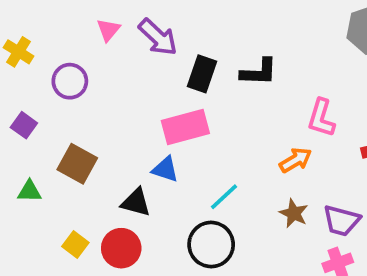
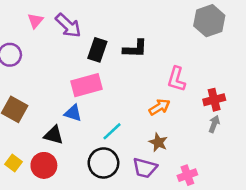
purple trapezoid: (341, 221) -> (145, 168), moved

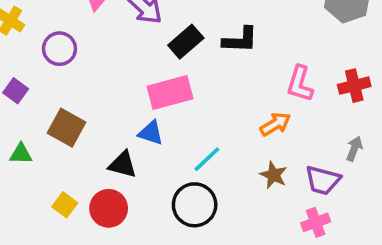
black rectangle: (97, 50) -> (186, 42), turned 30
red cross: (214, 100) -> (354, 86), moved
purple trapezoid: (145, 168) -> (323, 180), moved

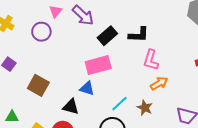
purple circle: (59, 49) -> (41, 32), moved
pink L-shape: (300, 84) -> (151, 60), moved
green triangle: (21, 154) -> (12, 117), moved
brown star: (274, 175) -> (145, 108), moved

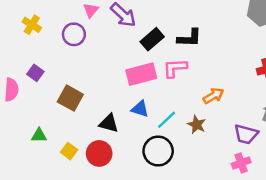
pink L-shape: (151, 60) -> (175, 68), moved, turned 70
blue triangle: (87, 88) -> (140, 109), moved

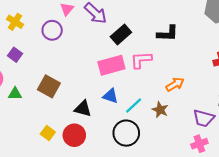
black L-shape: (189, 38) -> (168, 33), moved
purple square: (35, 73) -> (15, 55), moved
green triangle: (39, 135) -> (15, 94), moved

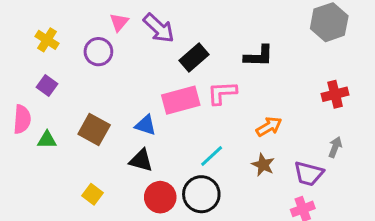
blue triangle: (110, 96) -> (145, 125), moved
brown star: (160, 110) -> (263, 165), moved
red circle: (74, 135) -> (160, 197), moved

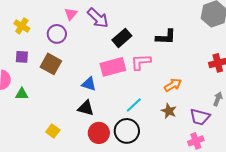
purple square: (47, 85) -> (22, 57), turned -32
brown square: (94, 130) -> (51, 64), moved

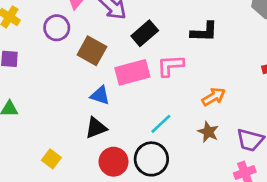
brown square: (51, 64) -> (92, 51), moved
black triangle: (86, 108) -> (96, 128), turned -36

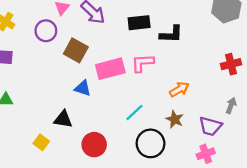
black rectangle: (145, 33) -> (139, 23), moved, turned 35
black triangle: (96, 128) -> (63, 119), moved, turned 30
black circle: (151, 159) -> (151, 143), moved

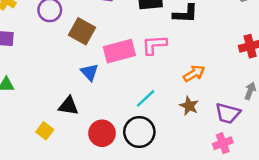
blue triangle: (83, 88) -> (90, 72), turned 30
black circle: (151, 143) -> (139, 132), moved

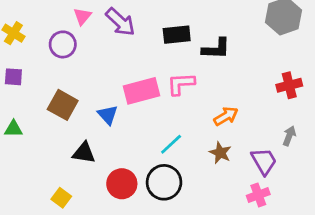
brown square: (82, 31) -> (63, 105), moved
purple trapezoid: (228, 113) -> (264, 161), turned -135
yellow square: (45, 131) -> (61, 198), moved

